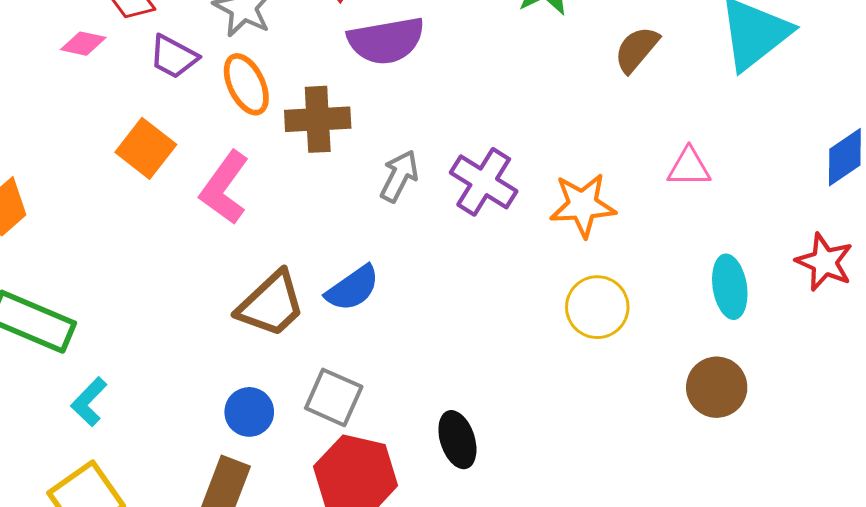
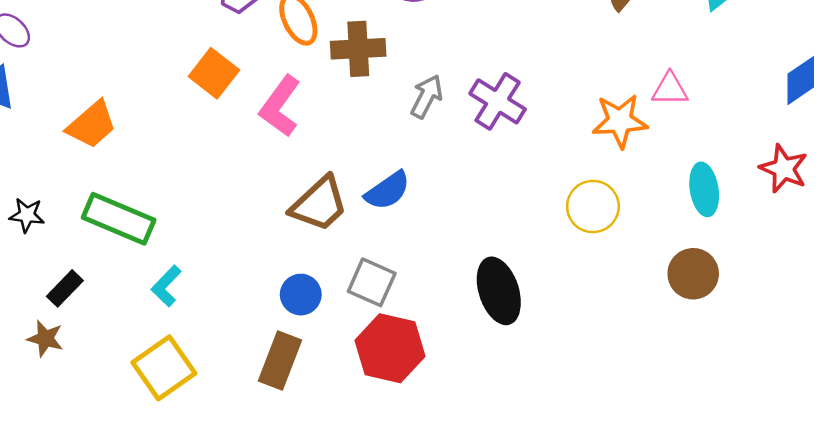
orange star: (583, 205) -> (620, 121), moved
black ellipse: (457, 440) -> (499, 291), moved, size x1.4

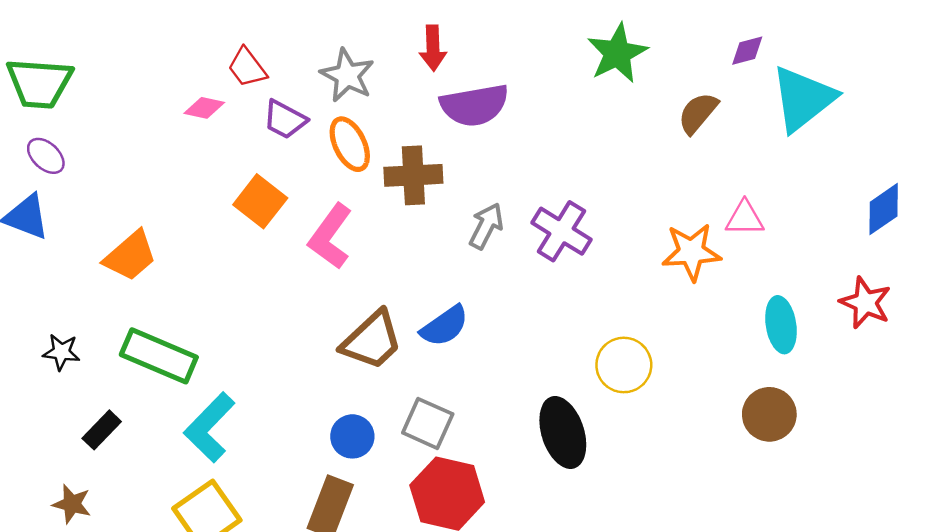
yellow circle: (593, 206) -> (624, 365), moved
cyan L-shape: (166, 286) -> (209, 427), size x1.6
brown star: (45, 339) -> (72, 504), moved

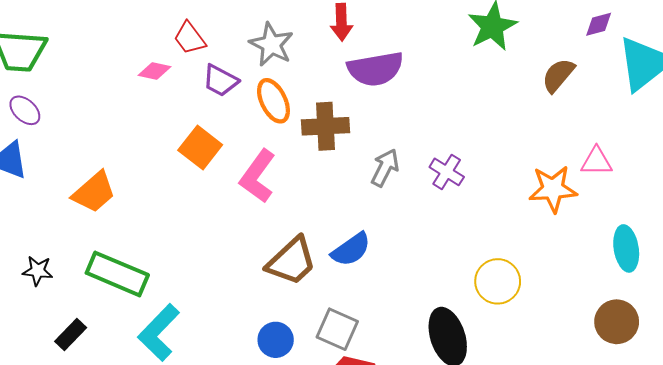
purple cross: (561, 231) -> (447, 172), size x0.7

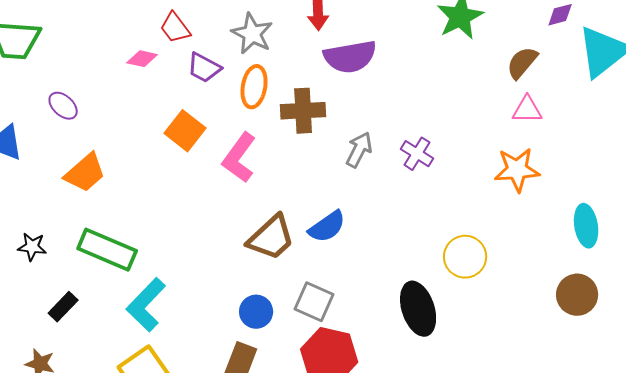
orange ellipse: (273, 101) -> (254, 87), turned 36
purple ellipse: (25, 110) -> (63, 106), moved
pink triangle: (596, 161) -> (527, 110), moved

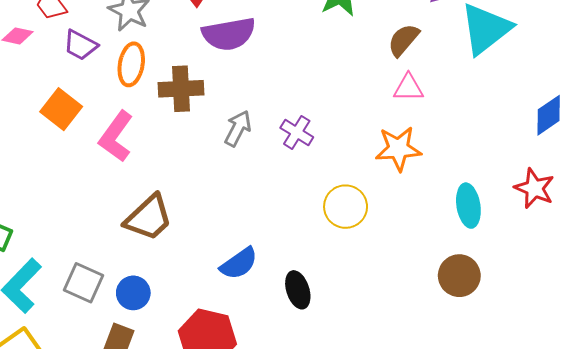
blue semicircle: (327, 227) -> (239, 263), moved
yellow circle: (465, 257) -> (346, 207), moved
gray square: (314, 302) -> (84, 283), moved
black ellipse: (418, 309) -> (298, 290), size x0.7

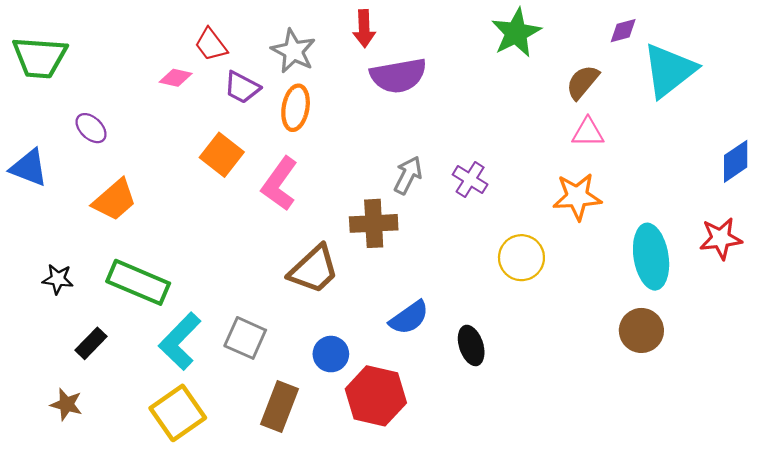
brown cross: (181, 89) -> (374, 223), moved
red star: (534, 188) -> (721, 238), turned -30
cyan ellipse: (468, 206) -> (651, 257), size x1.4
blue circle: (133, 293) -> (331, 354), moved

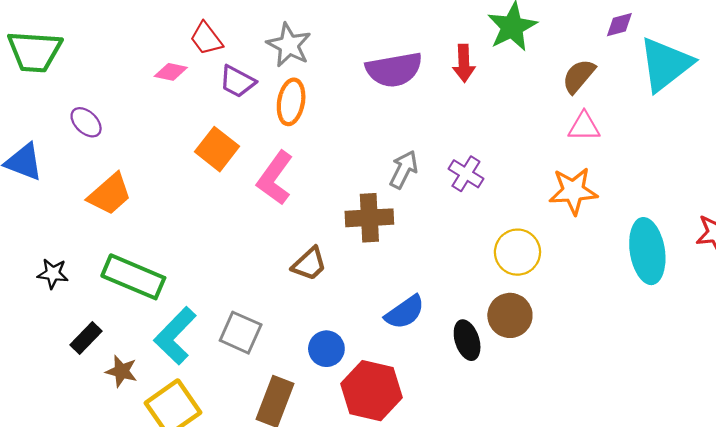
red arrow: (364, 29) -> (464, 63), moved
brown trapezoid: (314, 269) -> (309, 264), size x0.7
brown circle: (641, 330) -> (510, 315), moved
brown star: (66, 404) -> (121, 371), moved

